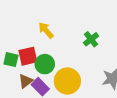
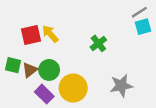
red square: (28, 56) -> (31, 35), moved
brown triangle: (26, 81) -> (30, 70), moved

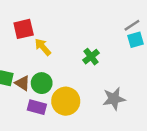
red square: (31, 35) -> (24, 29), moved
brown triangle: (30, 70) -> (22, 83), turned -49
purple rectangle: (44, 94) -> (37, 107), turned -30

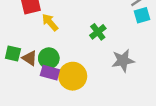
gray star: (114, 99) -> (123, 61), moved
purple rectangle: (37, 107) -> (50, 73), moved

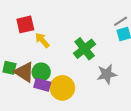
green cross: (98, 32) -> (85, 49), size x1.5
brown triangle: (30, 58) -> (24, 72), size x1.5

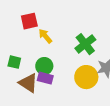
brown triangle: (24, 72) -> (28, 83), moved
yellow circle: (62, 88) -> (86, 77), moved

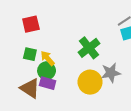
yellow arrow: (45, 36) -> (48, 58), moved
green square: (14, 62) -> (30, 54), moved

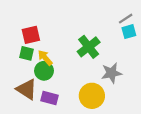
red square: (31, 24) -> (31, 35), moved
yellow circle: (90, 82) -> (92, 96), moved
purple rectangle: (48, 83) -> (49, 98), moved

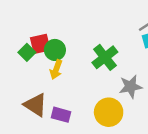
green square: (27, 53) -> (27, 52), moved, turned 32
yellow arrow: (45, 58) -> (56, 69), turned -119
green circle: (44, 71) -> (55, 50), moved

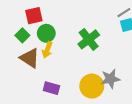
red square: (40, 44) -> (34, 16), moved
gray star: (131, 87) -> (110, 79), moved
brown triangle: (35, 105) -> (30, 58), moved

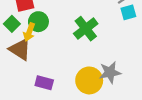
yellow arrow: (47, 50) -> (29, 32), moved

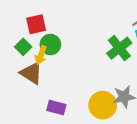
green cross: (86, 29) -> (119, 48), moved

